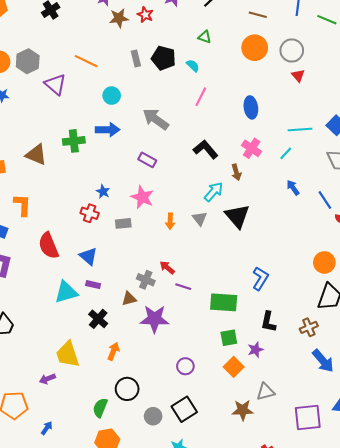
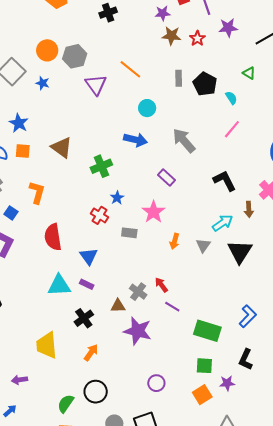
green cross: (74, 141) -> (101, 166), moved, turned -30
purple arrow: (47, 379) -> (20, 380), moved

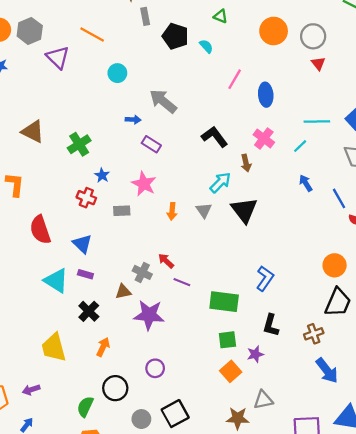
gray rectangle: (179, 78) -> (145, 16), moved
pink line: (232, 129) -> (235, 79), moved
blue arrow: (135, 140) -> (133, 120), moved, size x0.6
cyan triangle: (59, 285) -> (56, 281), turned 45
purple circle: (156, 383) -> (155, 368), moved

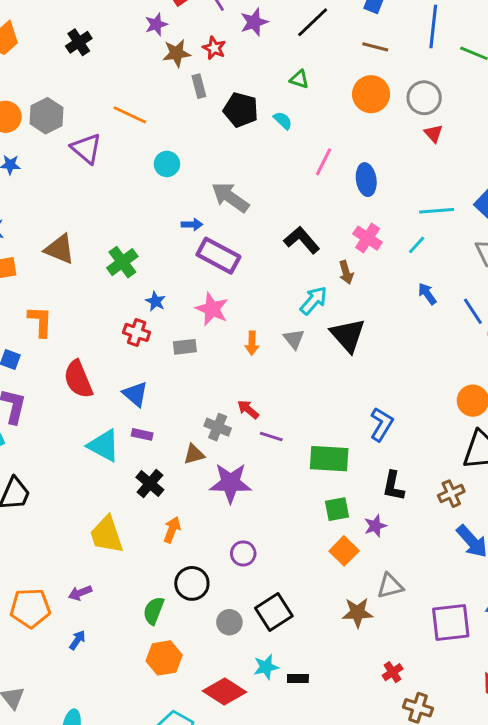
purple rectangle: (151, 144) -> (218, 256), size x1.6

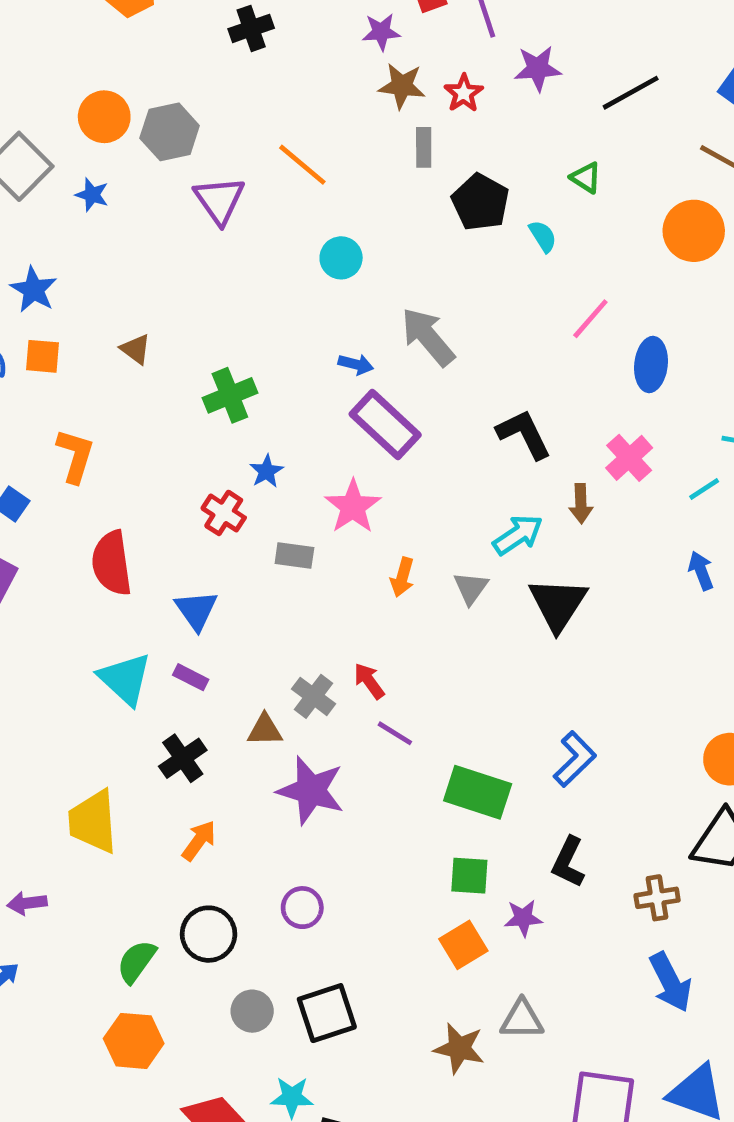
brown triangle: (60, 249) -> (136, 349), size x0.6

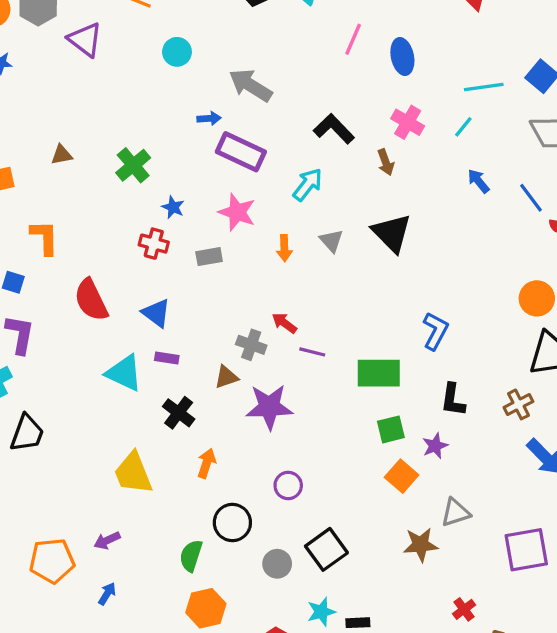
brown triangle: (136, 349) -> (62, 155), turned -30
cyan arrow: (518, 535) -> (308, 185), moved

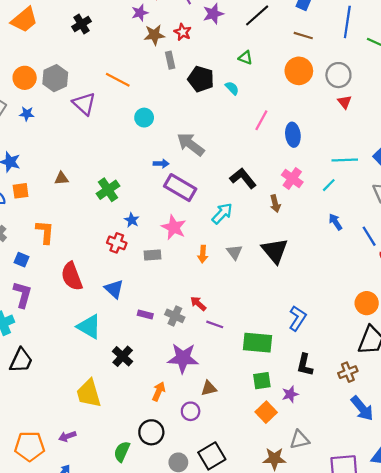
purple rectangle: (167, 358) -> (145, 314), moved
brown triangle: (226, 377) -> (209, 388), moved
orange arrow: (206, 463) -> (159, 391), moved

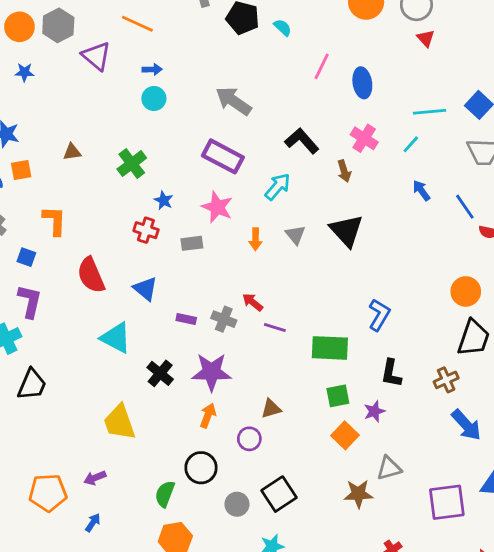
cyan circle: (144, 118) -> (154, 99), moved
blue arrow: (161, 164) -> (152, 69), moved
purple star: (183, 358) -> (211, 372), moved

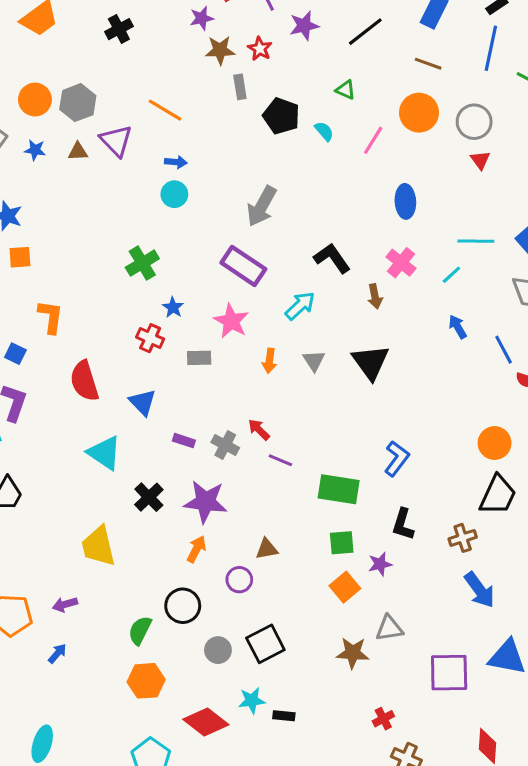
pink line: (322, 66) -> (373, 140), moved
gray arrow: (234, 101) -> (262, 206), turned -102
brown triangle: (72, 152) -> (78, 151), moved

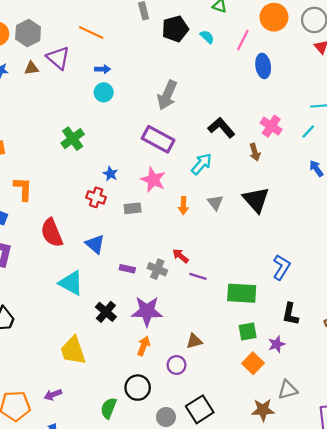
black pentagon: (281, 116) -> (175, 29), turned -30
blue ellipse: (405, 201) -> (263, 66), moved
green cross: (142, 263) -> (73, 139), moved

